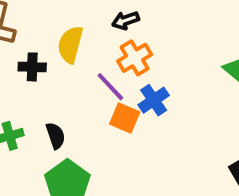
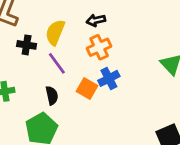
purple line: (110, 87) -> (57, 63), moved
black semicircle: (56, 136) -> (52, 95), moved

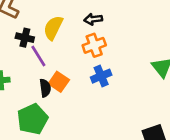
purple line: (57, 63) -> (38, 56), moved
orange square: (87, 89) -> (59, 82), moved

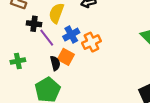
orange cross: (94, 45) -> (91, 42), moved
blue cross: (101, 76) -> (71, 35), moved

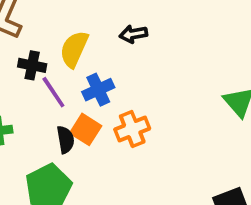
orange cross: (91, 42) -> (132, 129), moved

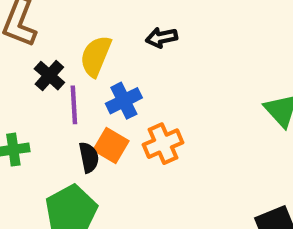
black cross: (32, 65) -> (49, 76), turned 32
purple line: (53, 92) -> (74, 105), turned 32

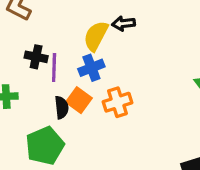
yellow semicircle: (96, 56) -> (96, 36), moved
black cross: (49, 76) -> (36, 57), moved, turned -35

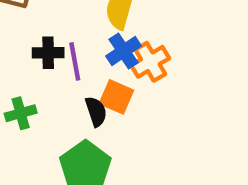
orange cross: (117, 102) -> (150, 62), moved

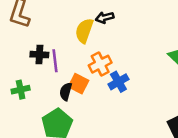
blue cross: (124, 51) -> (118, 82), moved
black semicircle: (96, 111) -> (66, 92), turned -150

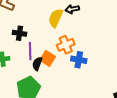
purple line: (55, 61) -> (30, 51), moved
blue cross: (118, 82) -> (79, 60), turned 35

